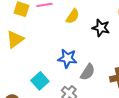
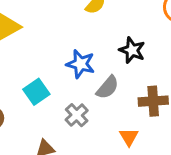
black star: (101, 28) -> (132, 50), moved

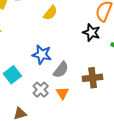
black star: (132, 50) -> (91, 32), moved
orange triangle: (129, 137) -> (62, 93), moved

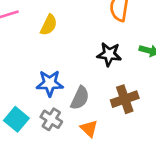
black star: (91, 32) -> (109, 54), moved
gray cross: (41, 90) -> (51, 119), moved

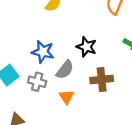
black star: (109, 54) -> (86, 47), moved
gray cross: (51, 119) -> (37, 82), turned -30

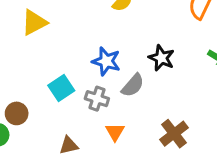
brown cross: (102, 79) -> (174, 134), moved, turned -35
orange triangle: (66, 97) -> (115, 132), moved

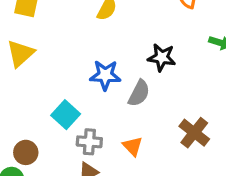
gray cross: (97, 99) -> (89, 142), moved

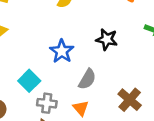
blue star: (105, 75) -> (62, 51), turned 30
gray semicircle: (139, 93) -> (87, 79), moved

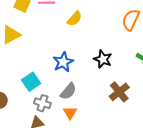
gray semicircle: (87, 79) -> (68, 91), moved
brown cross: (130, 100) -> (119, 92), moved

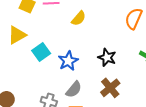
cyan square: (31, 82) -> (41, 52), moved
brown cross: (119, 92) -> (110, 88), moved

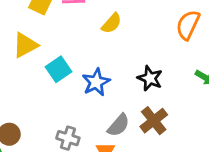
gray semicircle: (74, 89) -> (119, 125), moved

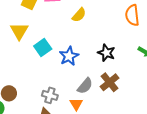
orange semicircle: (188, 25) -> (132, 15), turned -30
yellow triangle: (25, 45) -> (19, 31), turned -30

